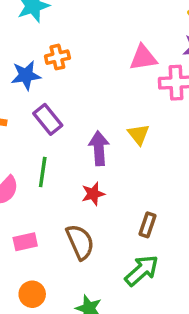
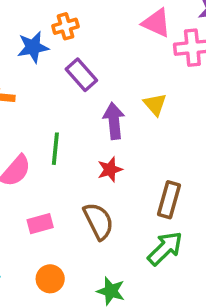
pink triangle: (143, 58) -> (156, 23), turned 36
purple rectangle: (48, 119) -> (81, 75), moved
brown rectangle: (148, 225) -> (169, 200), size x1.4

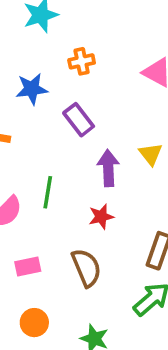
orange cross: (65, 26) -> (82, 61), moved

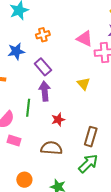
purple arrow: (108, 168) -> (45, 91), moved
pink rectangle: (28, 267) -> (14, 141), moved, turned 32
brown semicircle: (86, 268) -> (51, 148), turned -60

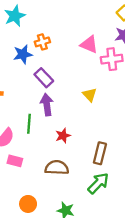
blue star: (16, 51) -> (23, 54), moved

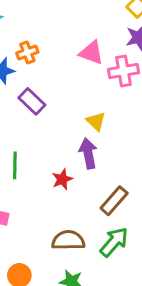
purple arrow: (47, 105) -> (88, 153), moved
brown rectangle: (100, 153) -> (114, 201), turned 30
brown semicircle: (57, 168) -> (68, 240), moved

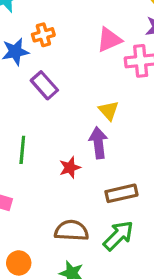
pink triangle: (91, 53) -> (109, 40), turned -48
brown rectangle: (114, 201) -> (121, 193), turned 32

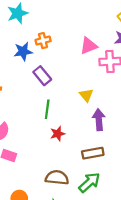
purple arrow: (98, 143) -> (99, 120), moved
green line: (22, 150) -> (47, 109), moved

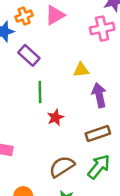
pink triangle: (89, 46) -> (55, 15), moved
yellow triangle: (86, 95) -> (81, 70), turned -48
brown semicircle: (57, 178) -> (62, 167), turned -30

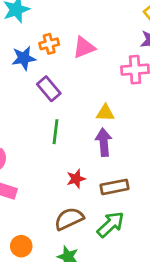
purple arrow: (99, 95) -> (104, 142), moved
red star: (55, 117) -> (76, 179), moved

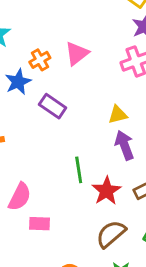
green line: (56, 132) -> (79, 170), moved
red star: (76, 179) -> (107, 191), size x1.4

